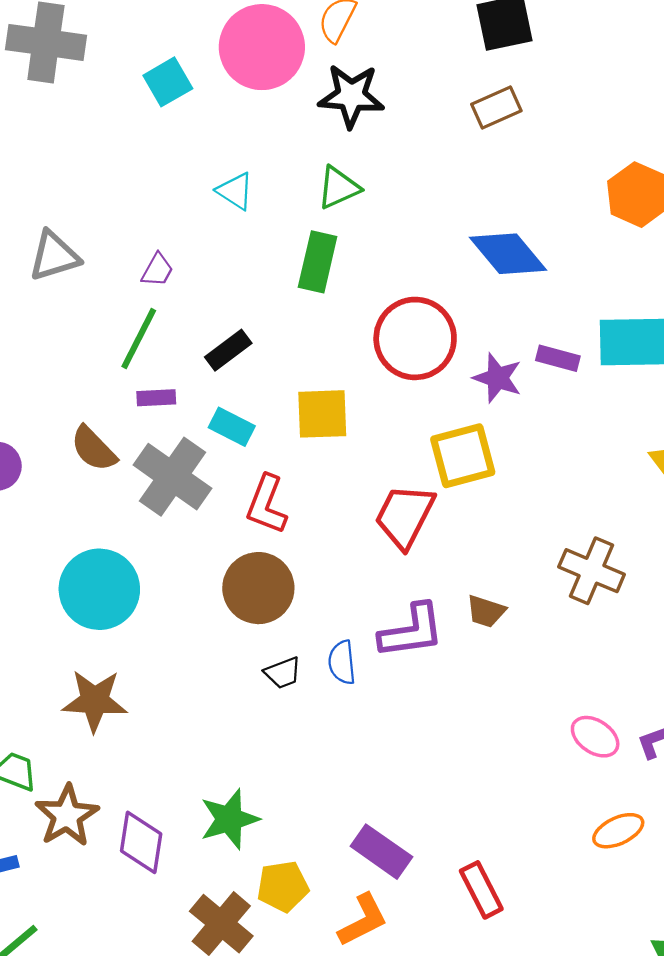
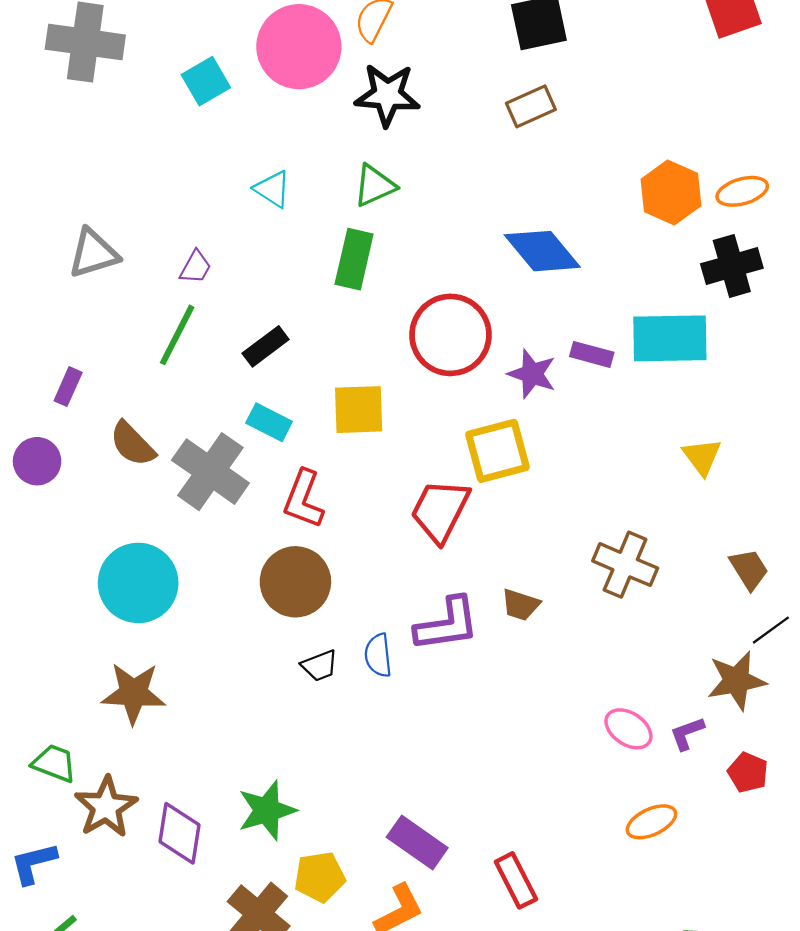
purple rectangle: (156, 398) -> (68, 387), moved, turned -63

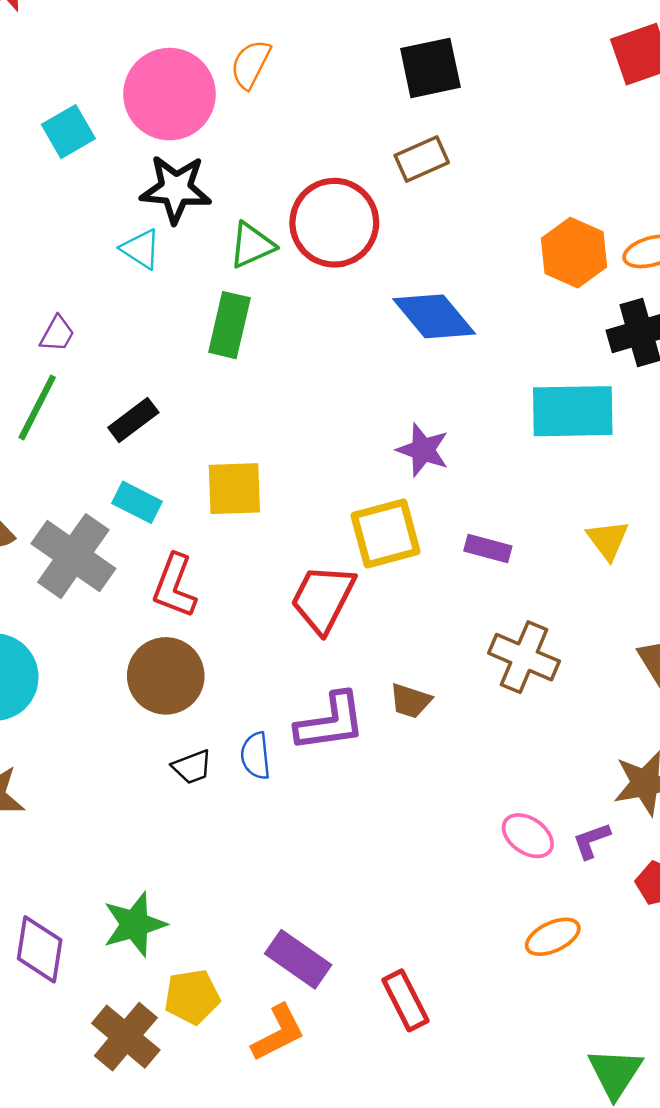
black star: (387, 95) -> (176, 189), moved
red circle: (450, 335) -> (334, 223), moved
purple rectangle: (592, 354) -> (488, 549), moved

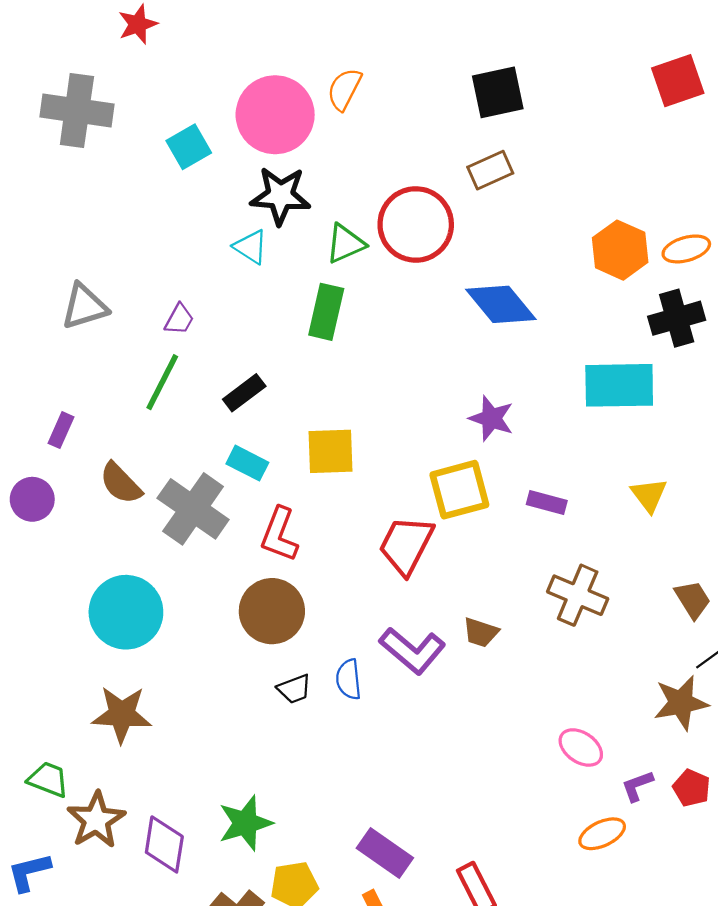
purple L-shape: (331, 722) -> (413, 651), turned 48
purple L-shape: (591, 841) -> (637, 786), moved

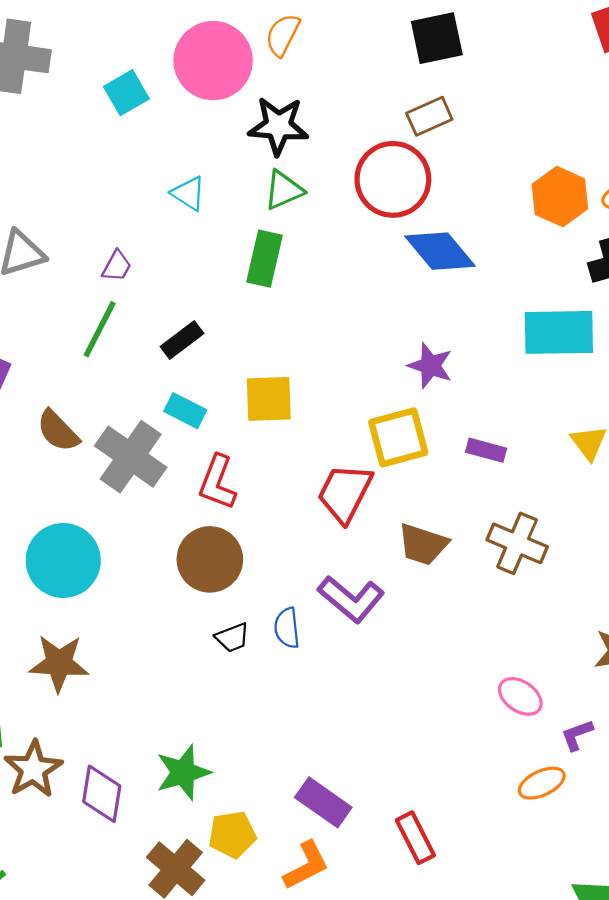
black star: (280, 196) -> (278, 126), moved
red circle: (416, 224) -> (393, 179), moved
brown trapezoid: (481, 632) -> (423, 544), moved, size x1.4

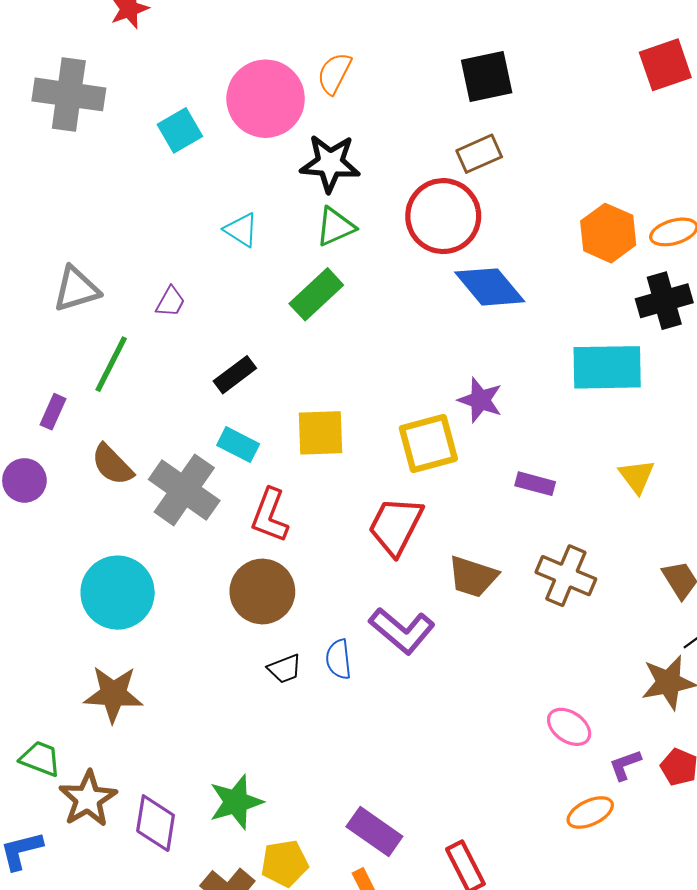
green rectangle: (264, 259) -> (316, 294), turned 34
green line: (100, 329) -> (111, 364), moved
yellow square: (398, 437) -> (428, 443), moved

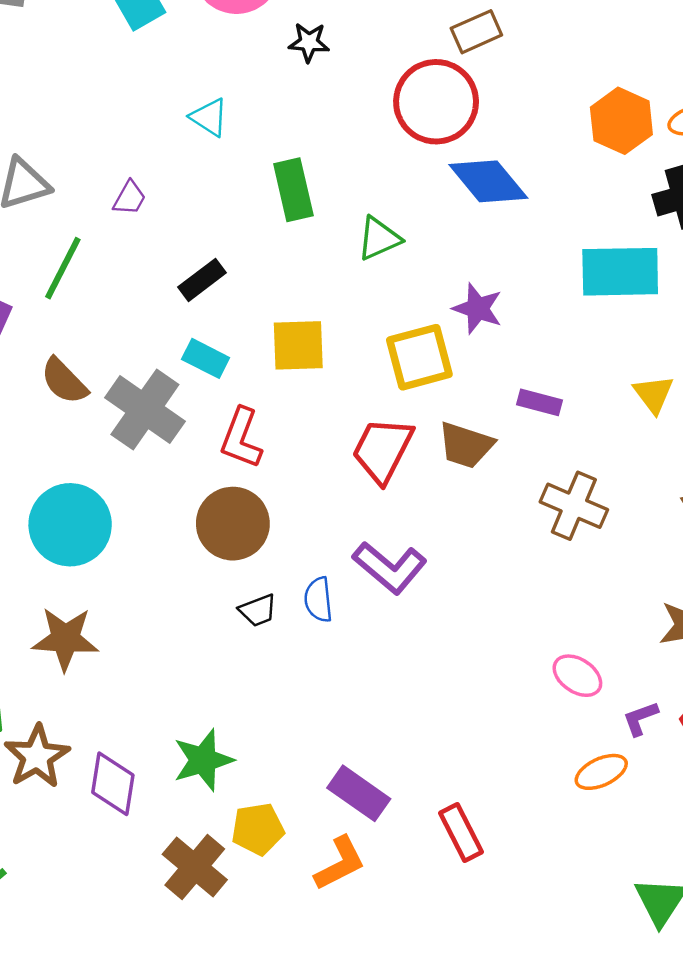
black star: (330, 163) -> (309, 42), size x0.6
green triangle: (335, 227) -> (379, 238), moved
green rectangle: (316, 294) -> (293, 190), turned -60
brown trapezoid: (473, 577) -> (466, 445), moved

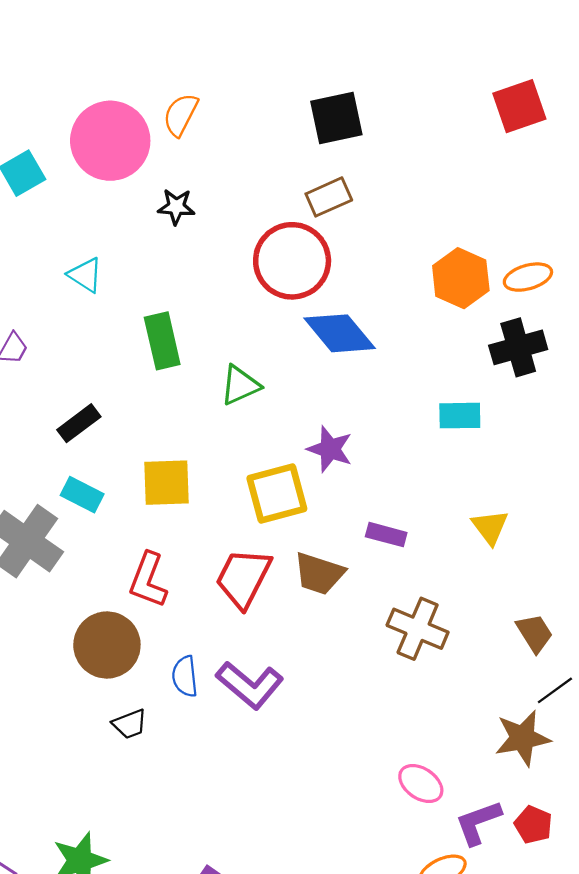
cyan rectangle: (620, 272) -> (460, 416), size x0.6
red L-shape: (241, 438) -> (148, 580), moved
blue semicircle: (318, 600) -> (185, 676), moved
purple L-shape: (640, 718) -> (478, 822), size x1.4

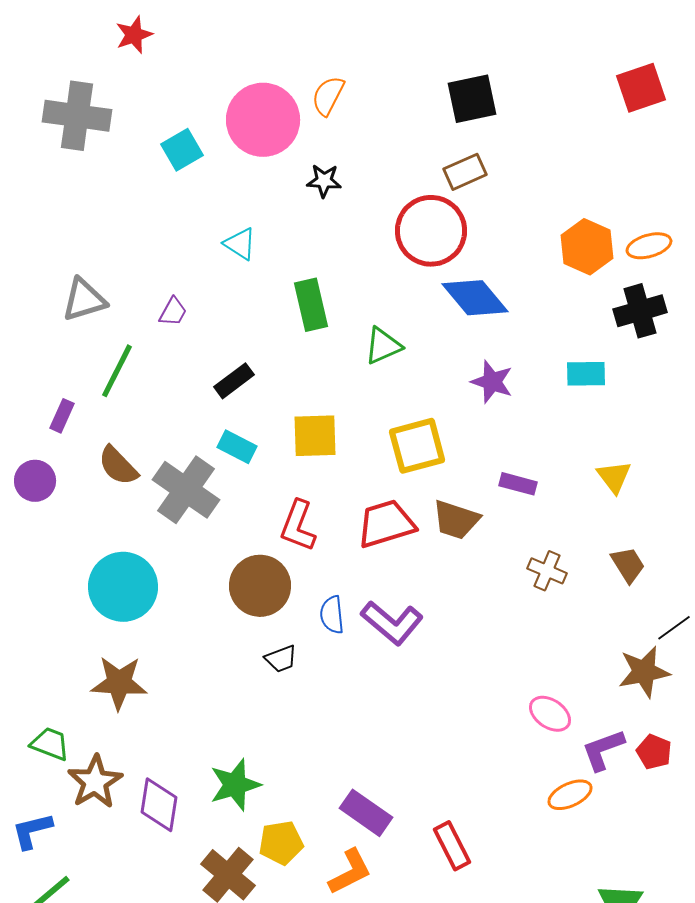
purple star: (330, 449) -> (492, 382), moved
red trapezoid: (243, 578) -> (386, 524), turned 46
brown cross: (418, 629) -> (547, 571), size x0.7
brown trapezoid: (534, 633) -> (628, 565), moved

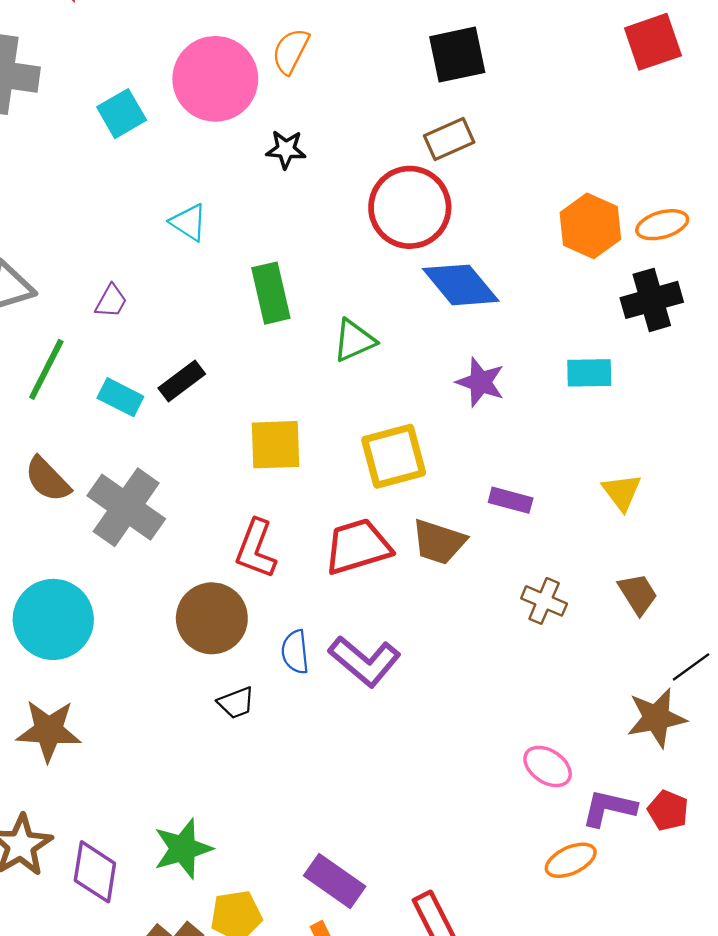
cyan rectangle: (237, 447) -> (120, 397), moved
purple L-shape: (603, 750) -> (609, 808), turned 33

